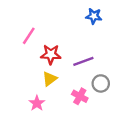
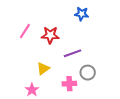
red star: (51, 54) -> (50, 35), moved
pink cross: (80, 96) -> (69, 84), turned -32

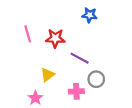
pink line: (25, 31) -> (28, 34), turned -49
purple line: (72, 53) -> (80, 58), turned 48

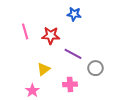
blue star: (90, 15) -> (74, 14), moved
gray circle: (96, 79) -> (95, 68), moved

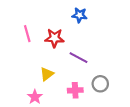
gray circle: (95, 68) -> (100, 84), moved

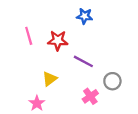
gray circle: (100, 84) -> (112, 81), moved
pink cross: (75, 90) -> (90, 96), moved, turned -32

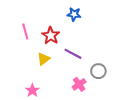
red star: (58, 40) -> (51, 36), turned 30
yellow triangle: (50, 79) -> (44, 59), moved

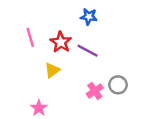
purple line: (73, 54) -> (88, 51), moved
pink cross: (79, 84) -> (95, 91), moved

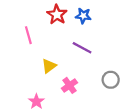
red star: (61, 42) -> (57, 15), moved
pink cross: (95, 91) -> (70, 85), moved

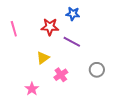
red star: (57, 15) -> (50, 27), moved, turned -30
pink line: (28, 35) -> (14, 29), moved

